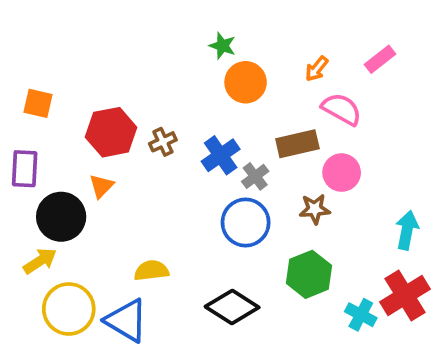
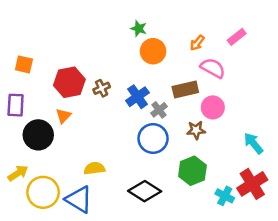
cyan arrow: (407, 230) -> (253, 143), turned -50
yellow arrow: (40, 261) -> (18, 173), moved

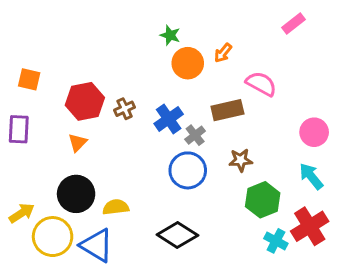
pink rectangle: (237, 37) -> (294, 23), moved
orange arrow: (197, 43) -> (223, 53), moved
pink circle: (213, 107) -> (314, 132), moved
black circle: (38, 135) -> (76, 194), moved
green hexagon: (192, 171) -> (263, 200), moved

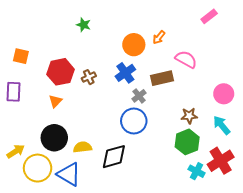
green star: (170, 35) -> (84, 25), moved
blue cross: (169, 119) -> (125, 73), moved
brown star: (241, 160) -> (189, 116), moved
black diamond: (177, 235) -> (114, 157), moved, turned -48

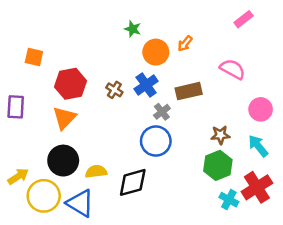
green star: (84, 25) -> (133, 29), moved
orange square: (21, 56) -> (34, 57), moved
pink semicircle: (186, 59) -> (233, 69), moved
brown cross: (89, 77) -> (114, 90), moved, turned -32
orange triangle: (55, 101) -> (64, 118), size x1.5

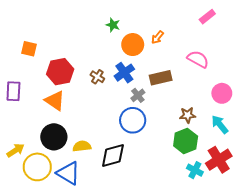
orange triangle: (64, 118) -> (55, 101), turned -40

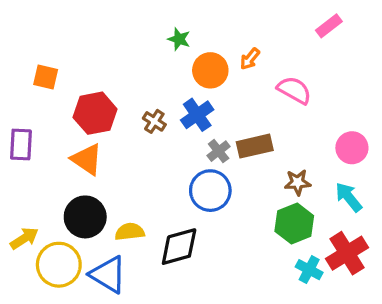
pink semicircle: (198, 59) -> (294, 90), moved
brown rectangle: (161, 78) -> (255, 146), moved

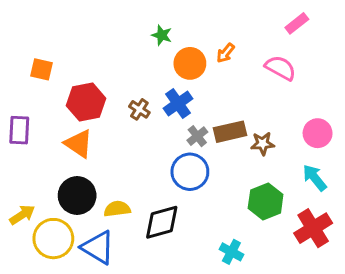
pink semicircle: (294, 90) -> (280, 68), moved
brown star: (298, 182) -> (263, 144), moved
cyan cross: (309, 270) -> (231, 252), moved

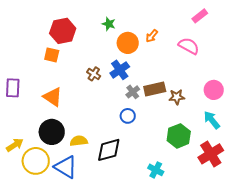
orange square: (41, 69) -> (52, 55), moved
red hexagon: (86, 102) -> (63, 31), moved
blue circle: (190, 172) -> (128, 116), size x0.6

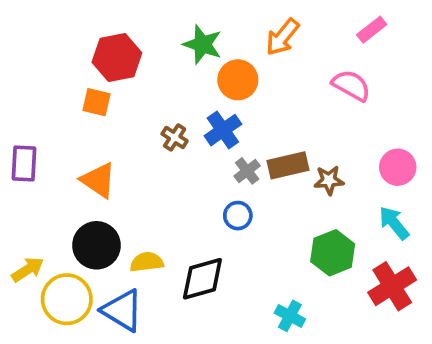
green star: (109, 24) -> (202, 44), size x1.5
orange arrow: (152, 36) -> (282, 37), moved, size x1.5

